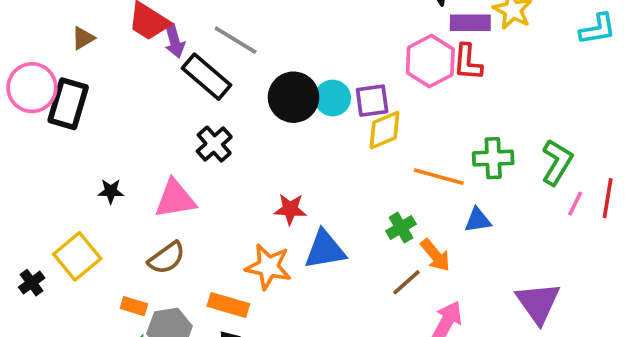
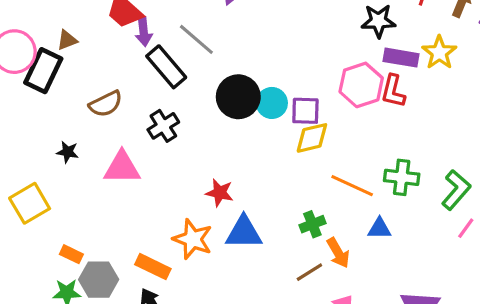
brown triangle: (83, 38) -> (67, 40), moved
brown semicircle: (167, 258) -> (106, 104), moved

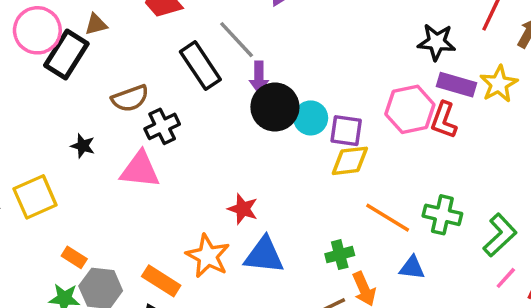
purple arrow: (144, 32) -> (259, 77), moved
black cross: (163, 126) -> (162, 126), moved

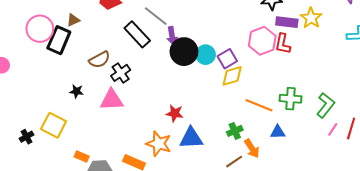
purple square: (346, 131) -> (227, 59), turned -30
yellow square: (35, 197) -> (54, 125), turned -30

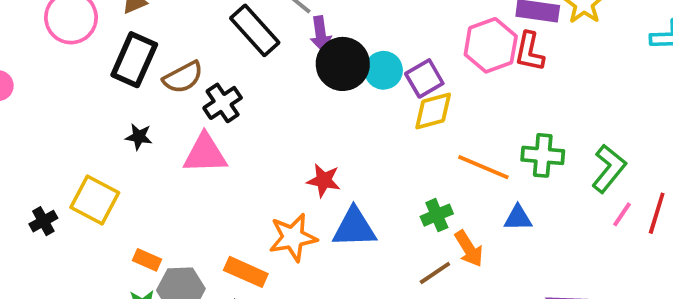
black rectangle: (59, 40) -> (134, 60), moved
orange star: (159, 144) -> (293, 237), turned -30

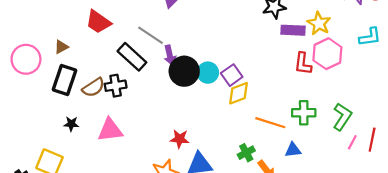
pink hexagon: (491, 45) -> (327, 54), moved
red L-shape: (529, 52) -> (303, 64), moved
black cross: (223, 103) -> (116, 86), moved, turned 30

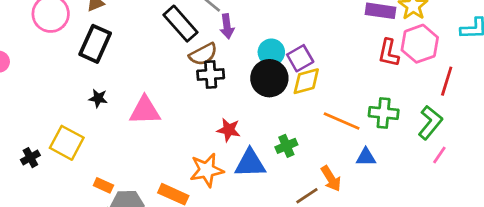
black circle: (184, 71) -> (269, 78), moved
black cross: (116, 86) -> (211, 74), moved
brown semicircle: (93, 87) -> (203, 54), moved
red line: (372, 140) -> (447, 81), moved
green cross: (246, 153) -> (286, 146), moved

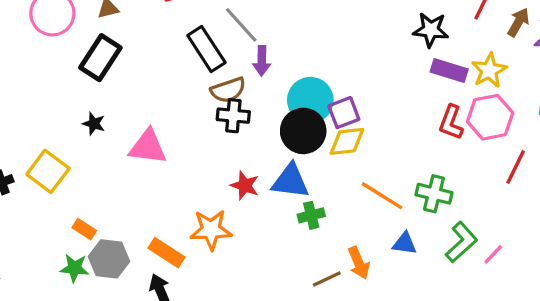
cyan circle: (271, 52) -> (310, 100), size x1.4
green L-shape: (430, 122) -> (461, 242), moved
blue triangle: (250, 163) -> (290, 181), moved

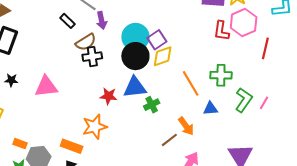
black rectangle: (206, 49) -> (67, 21), size x0.6
orange line: (382, 196) -> (191, 83), turned 40

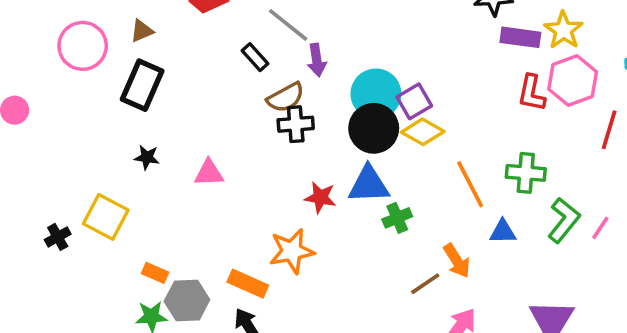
yellow diamond: (163, 56) -> (423, 132), turned 45
pink triangle: (46, 87) -> (209, 173), size x0.7

